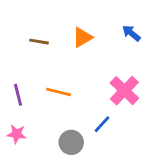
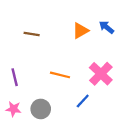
orange triangle: (82, 37) -> (80, 31), moved
orange line: (59, 92) -> (60, 75), moved
gray circle: (71, 142) -> (41, 109), moved

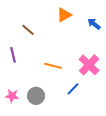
orange triangle: (80, 31) -> (64, 15), moved
brown line: (32, 34) -> (28, 30), turned 32
purple line: (15, 77) -> (13, 55), moved

